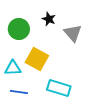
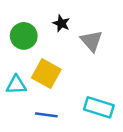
cyan rectangle: (59, 88) -> (99, 107), moved
blue line: (19, 92) -> (46, 115), moved

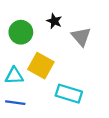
cyan rectangle: (99, 107) -> (69, 94), moved
blue line: (46, 115) -> (15, 103), moved

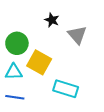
green circle: (21, 32) -> (17, 43), moved

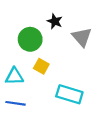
green circle: (17, 43) -> (30, 39), moved
yellow square: (39, 62) -> (41, 66), size x0.6

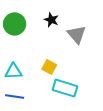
green circle: (30, 39) -> (15, 24), moved
yellow square: (41, 66) -> (49, 67), moved

